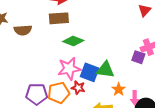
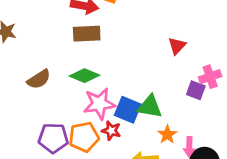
red triangle: (144, 10) -> (177, 46), moved
brown semicircle: (23, 30) -> (39, 79), moved, turned -30
green diamond: (73, 41) -> (85, 76), moved

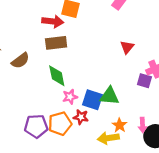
green diamond: (85, 76) -> (57, 76), turned 60
brown semicircle: (39, 79) -> (20, 61), moved
pink star: (99, 104) -> (70, 97), size x0.6
orange star: (167, 134) -> (120, 125), moved

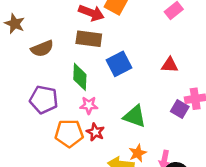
red triangle: (127, 47) -> (170, 65), turned 40
blue square: (92, 100) -> (119, 64), moved, turned 30
purple pentagon: (36, 126) -> (44, 100), moved

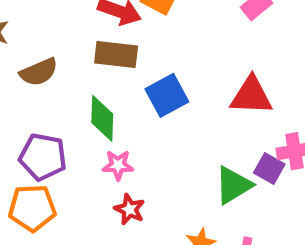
red triangle: (170, 65) -> (251, 96), size x1.5
green triangle: (135, 116) -> (233, 185), moved, turned -50
orange pentagon: (69, 133) -> (32, 208), moved

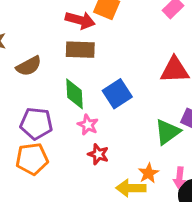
blue square: (167, 95) -> (117, 94), moved
pink star: (118, 165) -> (88, 125), turned 30

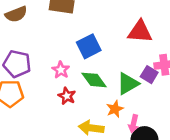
green diamond: (74, 94) -> (94, 80), moved, turned -40
orange star: (148, 173) -> (115, 109), moved

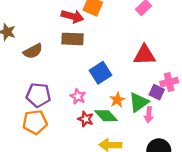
green diamond: (94, 80) -> (106, 116), moved
orange star: (115, 109) -> (117, 100), moved
pink arrow: (134, 124) -> (149, 115), moved

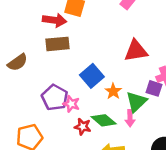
purple pentagon: (38, 95) -> (55, 98), moved, turned 30
orange star: (117, 100) -> (113, 91), moved
pink arrow: (149, 115) -> (130, 118), moved

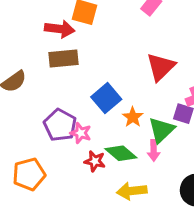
red triangle: (136, 51) -> (161, 67), turned -35

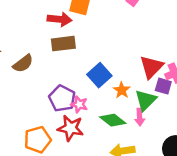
red triangle: (161, 67) -> (152, 67), moved
red star: (95, 161) -> (71, 128), moved, size x1.5

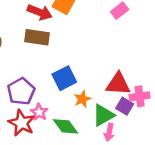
red triangle: (152, 67) -> (118, 84), turned 35
pink star: (79, 104) -> (39, 112), moved
pink arrow: (140, 117) -> (109, 132), moved

